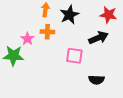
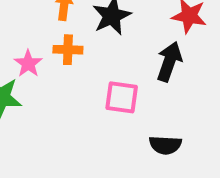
black arrow: (98, 38) -> (169, 62), turned -48

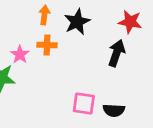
pink square: (122, 97) -> (84, 104), moved

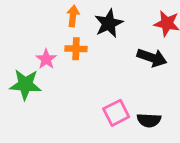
black arrow: (117, 53) -> (152, 58), turned 90
pink square: (84, 104) -> (116, 113), turned -35

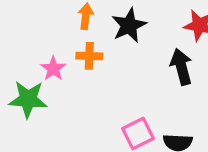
black arrow: (152, 58) -> (181, 67), turned -124

